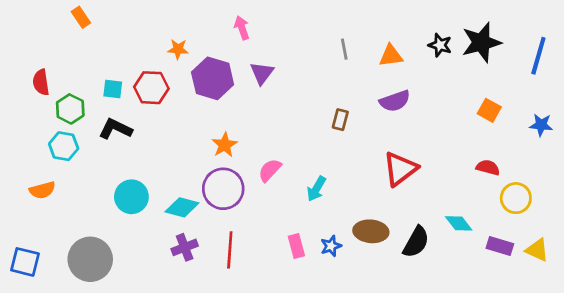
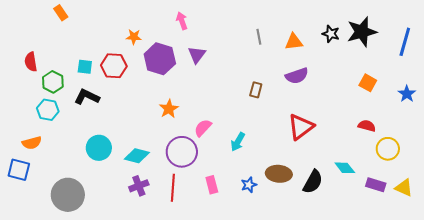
blue star: (541, 125) -> (407, 94), turned 30
purple circle: (223, 189) -> (182, 152), moved
pink rectangle: (296, 246) -> (212, 185), moved
blue square: (25, 262) -> (19, 170), moved

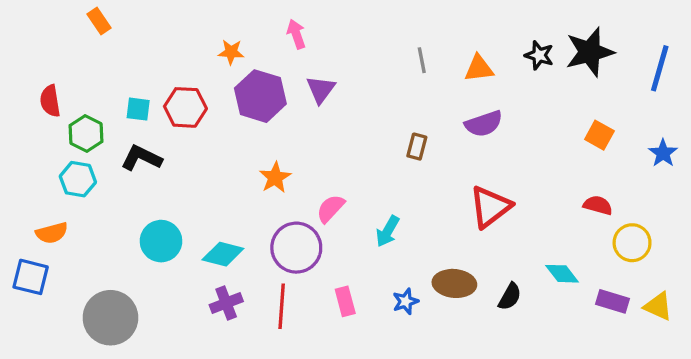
orange star: (134, 37) -> (231, 52), moved
black semicircle: (313, 182) -> (510, 297), size x0.7

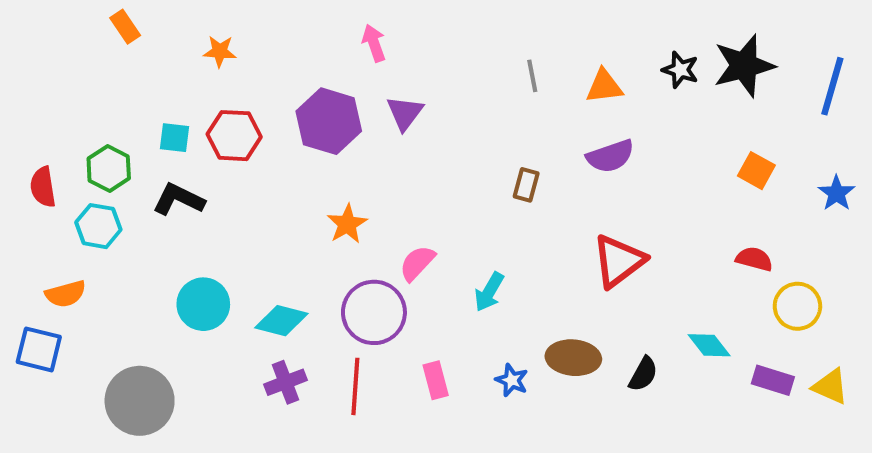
orange star: (231, 52) -> (220, 51), moved
red semicircle: (50, 101) -> (43, 187), moved
blue star: (406, 301) -> (512, 380), turned -30

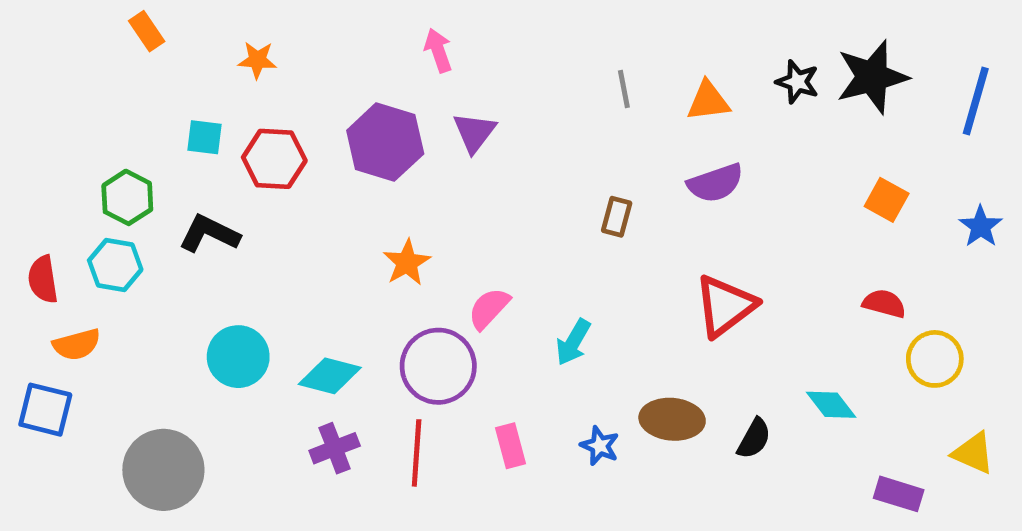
cyan square: (174, 138) -> (204, 137), moved
red semicircle: (43, 187) -> (43, 279), moved
purple rectangle: (773, 380) -> (899, 494), moved

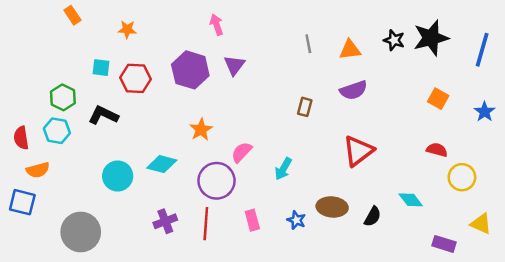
cyan diamond: (330, 376) -> (162, 164), moved

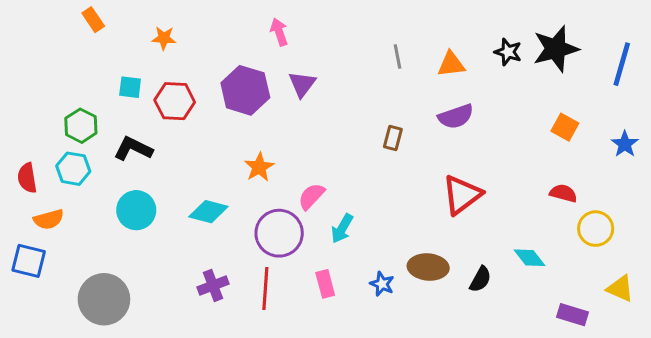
cyan arrow: (283, 169) -> (342, 229), moved
cyan circle: (118, 176) -> (136, 210), moved

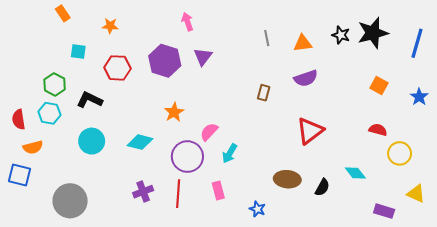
cyan square: (130, 87) -> (78, 51), moved
blue star: (382, 284) -> (257, 209), moved

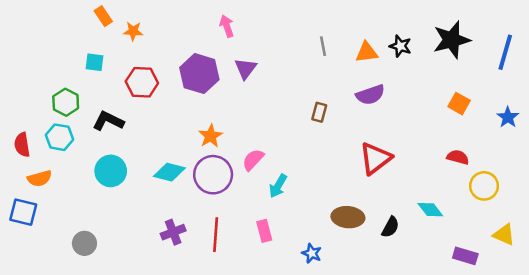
orange rectangle: (63, 13) -> (103, 16), moved
black star: (341, 35) -> (400, 46), moved
purple circle: (187, 157) -> (213, 175), moved
gray circle: (70, 201) -> (84, 243), size x0.6

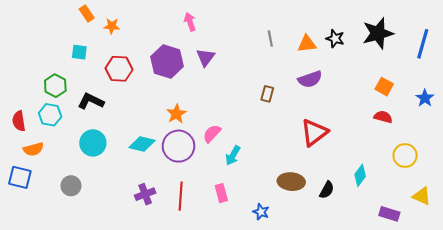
red semicircle: (458, 157) -> (383, 117), moved
cyan diamond: (430, 210) -> (360, 175), turned 75
gray circle: (84, 243) -> (71, 186), moved

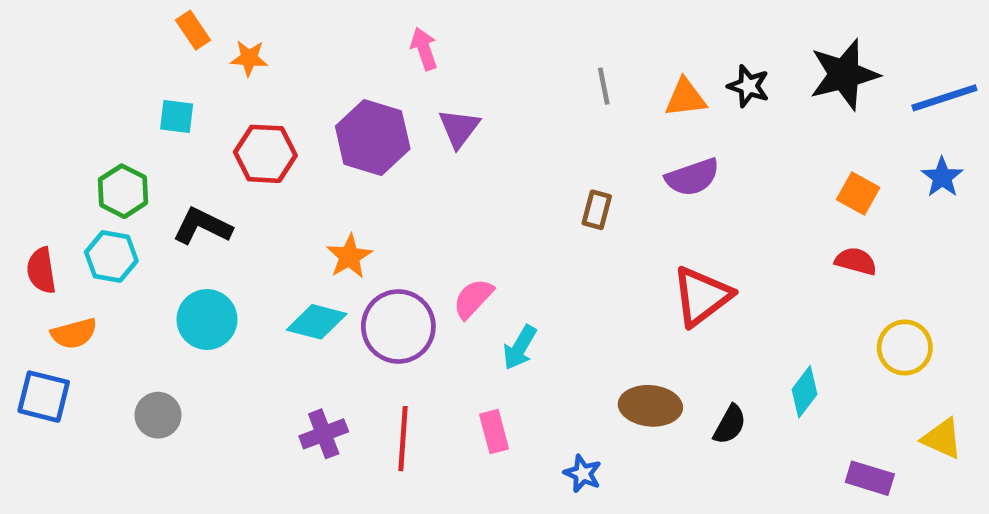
blue line: (423, 44) -> (944, 98), turned 56
blue star: (425, 98) -> (942, 177), moved
orange star: (176, 114) -> (349, 256), moved

